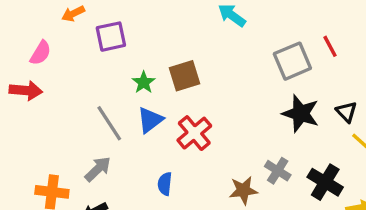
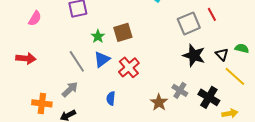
red arrow: (26, 91) -> (26, 58), moved
brown star: (243, 190) -> (159, 102), turned -30

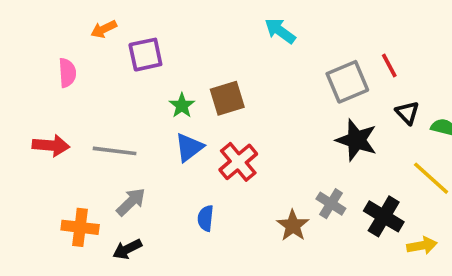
pink semicircle: (35, 18) -> (67, 73), turned -35
black triangle: (222, 54) -> (407, 113), moved
gray line: (77, 61) -> (115, 151), moved, turned -50

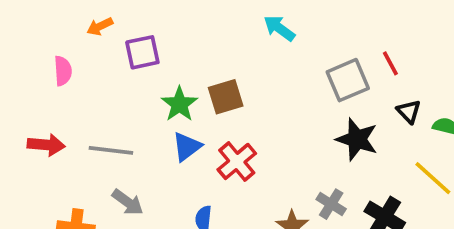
green star: (182, 105) -> (179, 104), size x1.4
gray arrow: (131, 202) -> (128, 202), turned 80

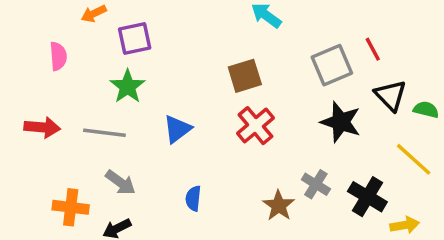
brown square: (226, 97) -> (245, 76), moved
green star: (179, 104) -> (128, 86), moved
black triangle: (409, 112) -> (391, 95), size x1.4
red cross: (237, 161) -> (255, 126), moved

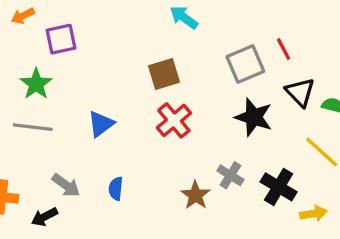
green star: (128, 86) -> (36, 84), moved
gray arrow: (120, 182) -> (66, 185), moved

